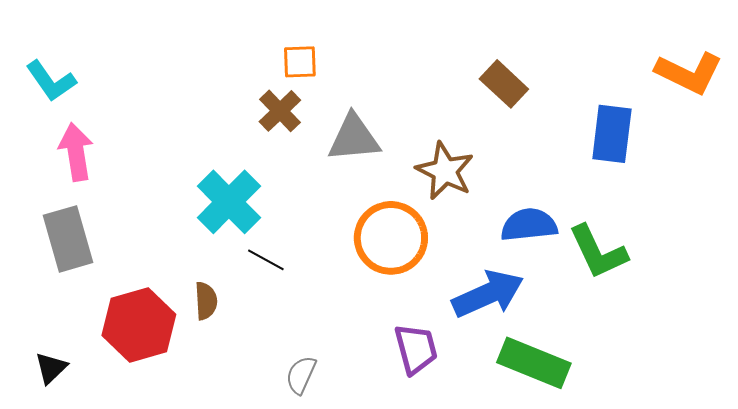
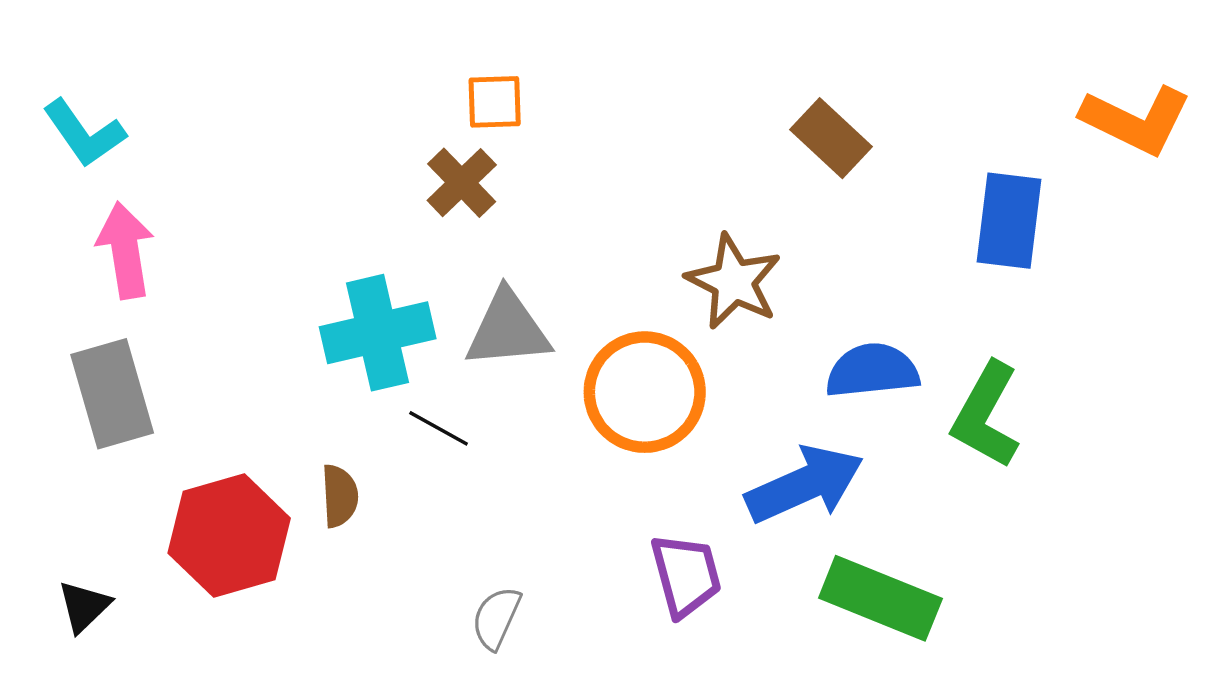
gray triangle: (354, 138) -> (508, 329), moved
cyan cross: (229, 202) -> (378, 333), turned 32
green L-shape: (598, 252) -> (986, 415), turned 54

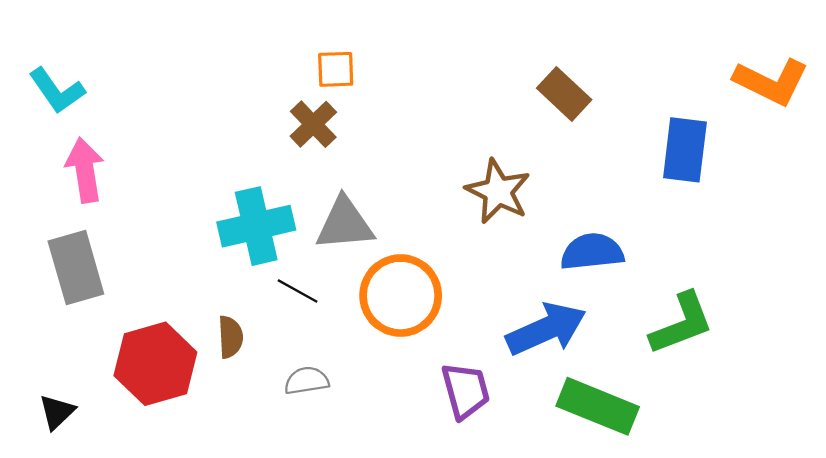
orange circle: (645, 392) -> (401, 296), moved
green L-shape: (986, 415) -> (682, 324), moved, turned -140
gray semicircle: (496, 618) -> (307, 381), moved, turned 57

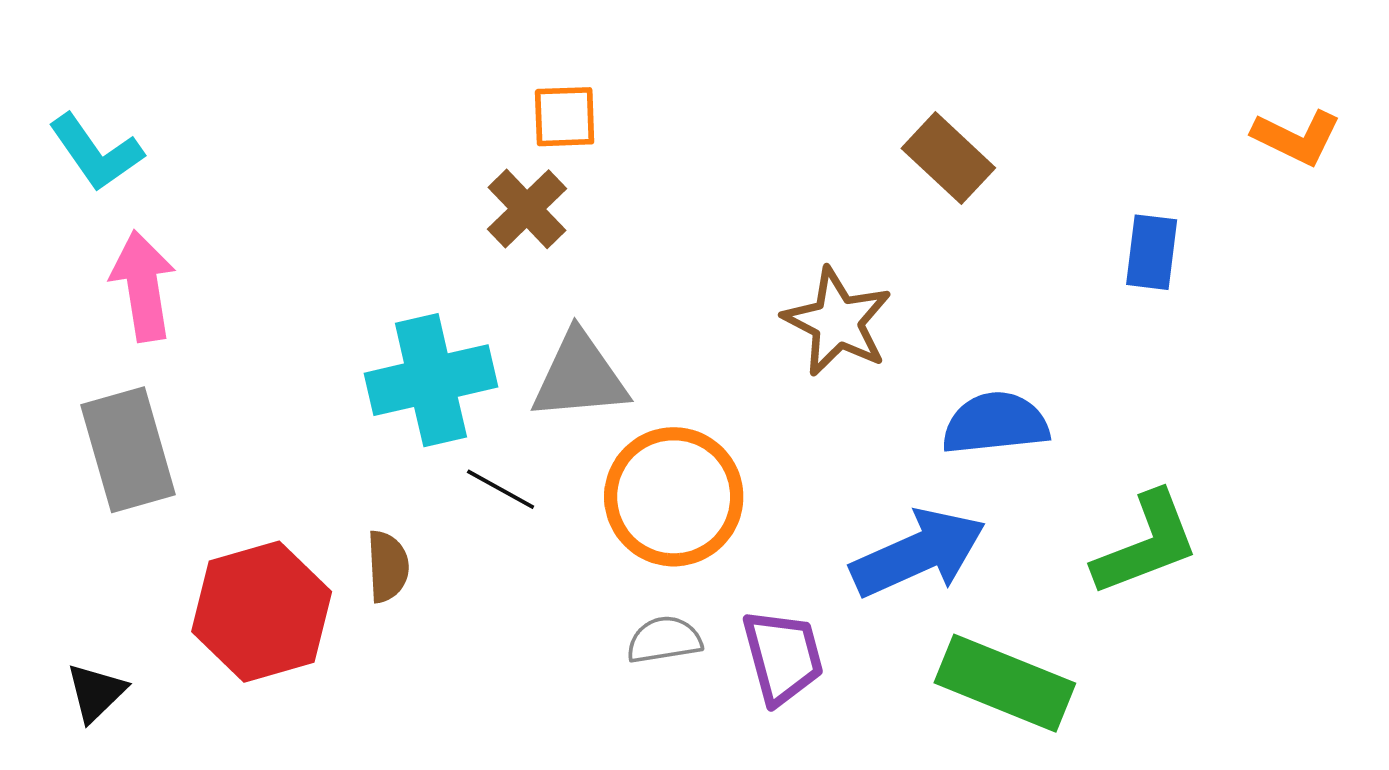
orange L-shape: (771, 82) -> (1297, 137), size x0.7
blue rectangle: (685, 150) -> (1152, 252), size x0.7
gray semicircle: (307, 381) -> (664, 640), moved

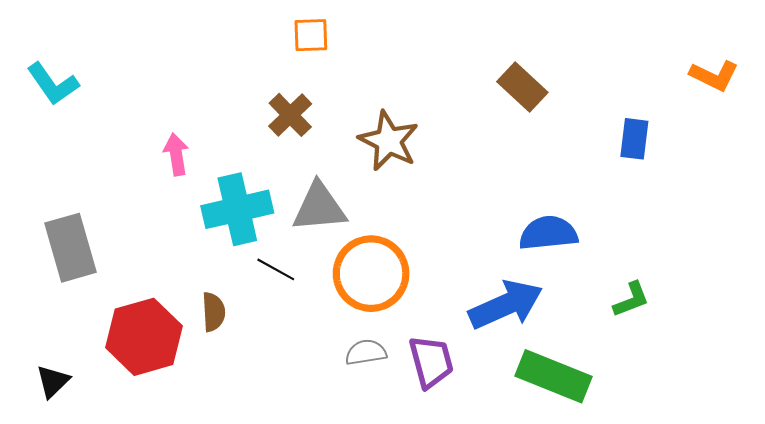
orange square: (565, 117) -> (311, 35), moved
pink arrow: (143, 286) -> (176, 154), moved, size x0.7
brown star: (837, 322) -> (389, 141), moved
green L-shape: (1146, 544) -> (631, 299), size x0.6

